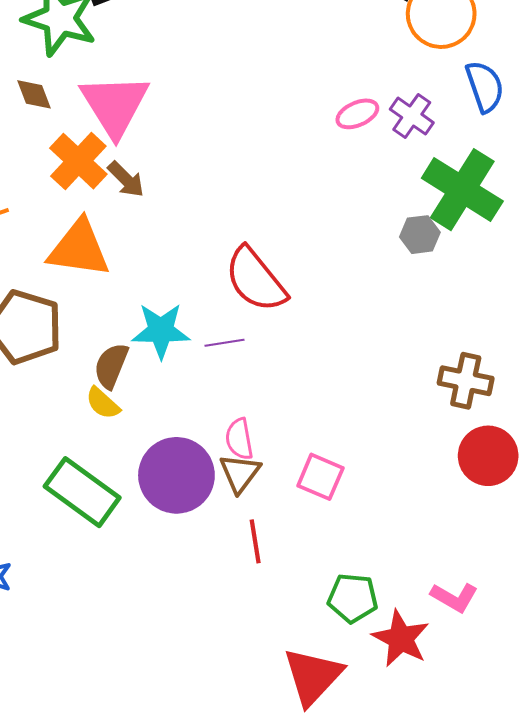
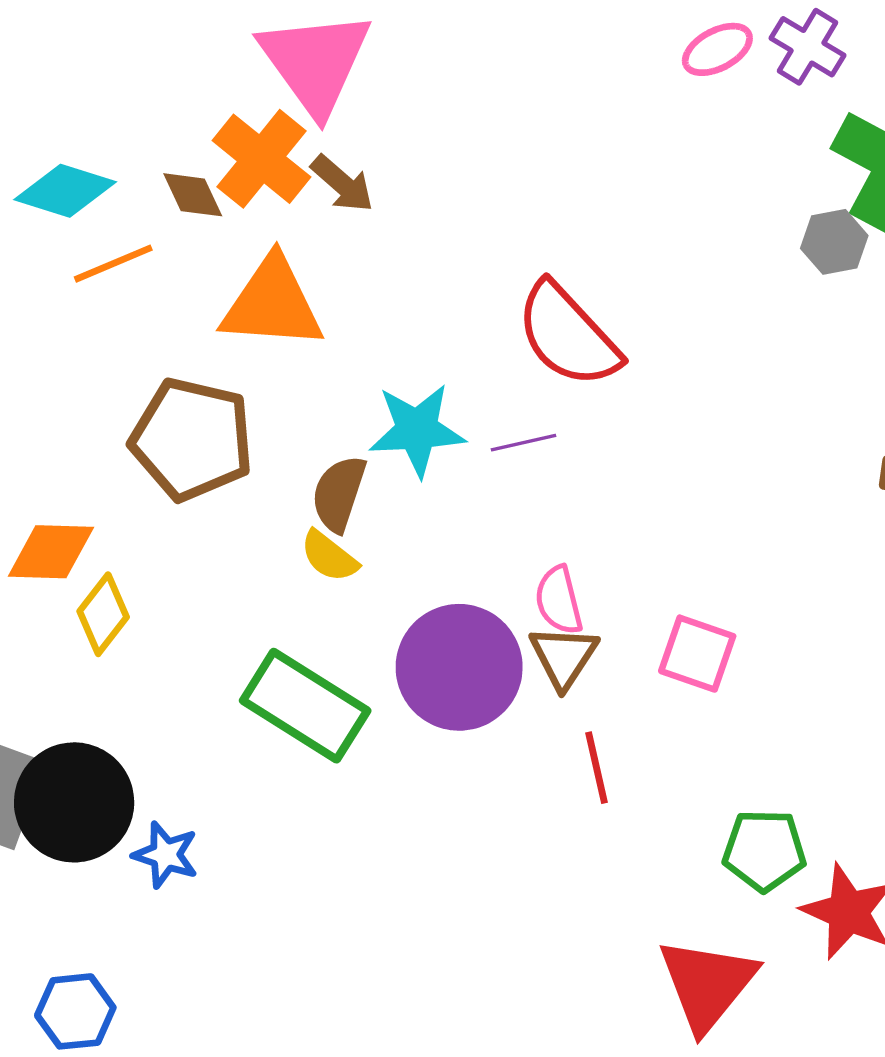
brown diamond: (34, 94) -> (193, 195), moved

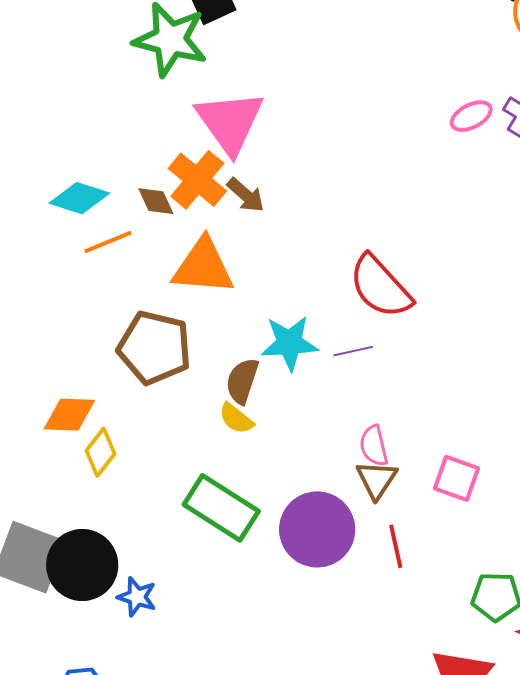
purple circle: (459, 667) -> (317, 529), moved

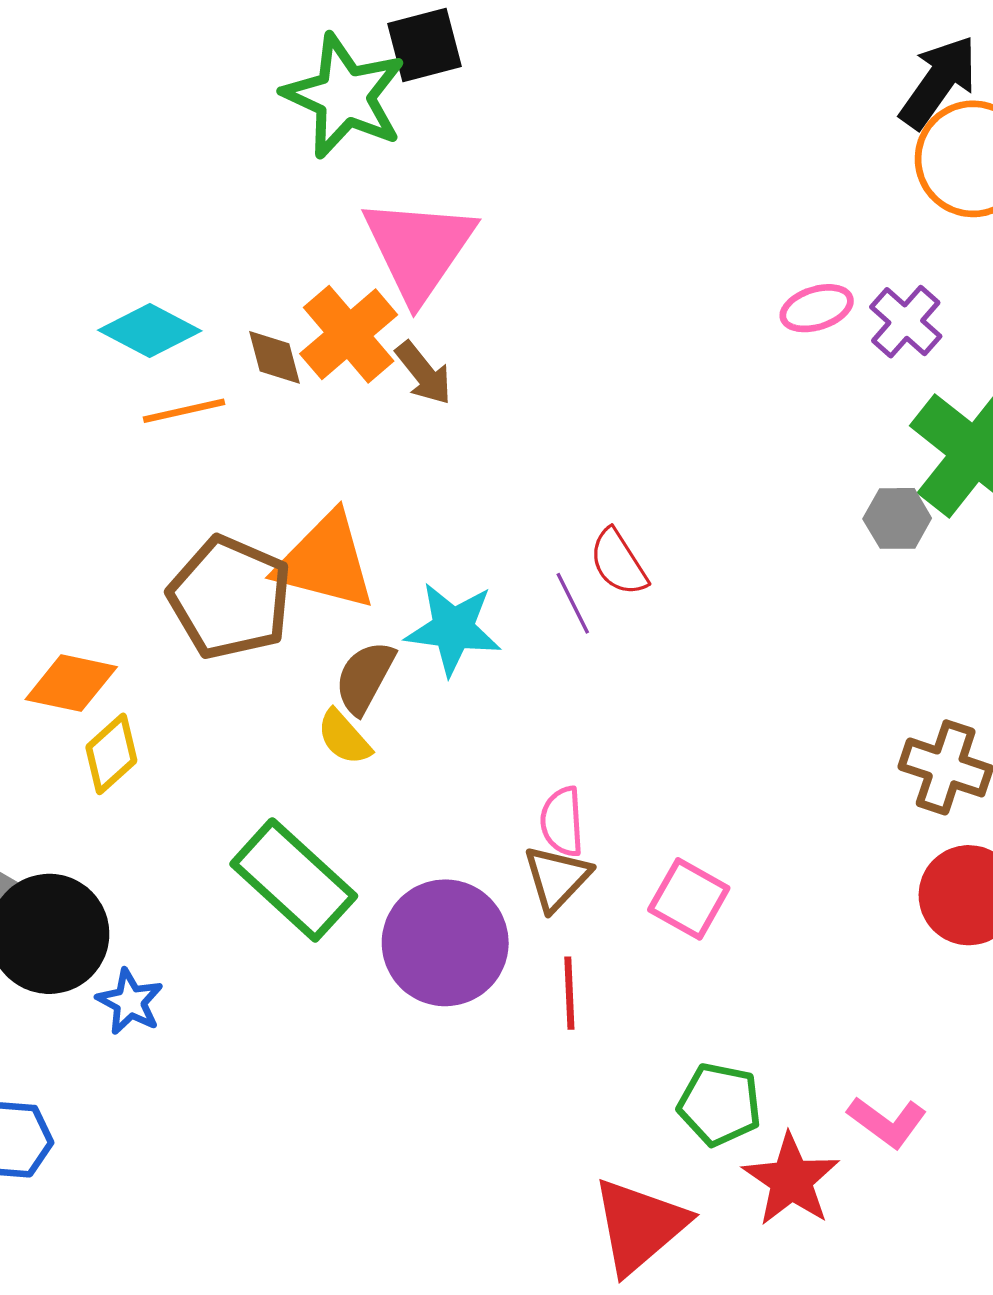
orange triangle: (203, 267) -> (326, 561), moved
red semicircle: (380, 287) -> (618, 562), size x0.6
purple line: (353, 351) -> (573, 603), moved, turned 66

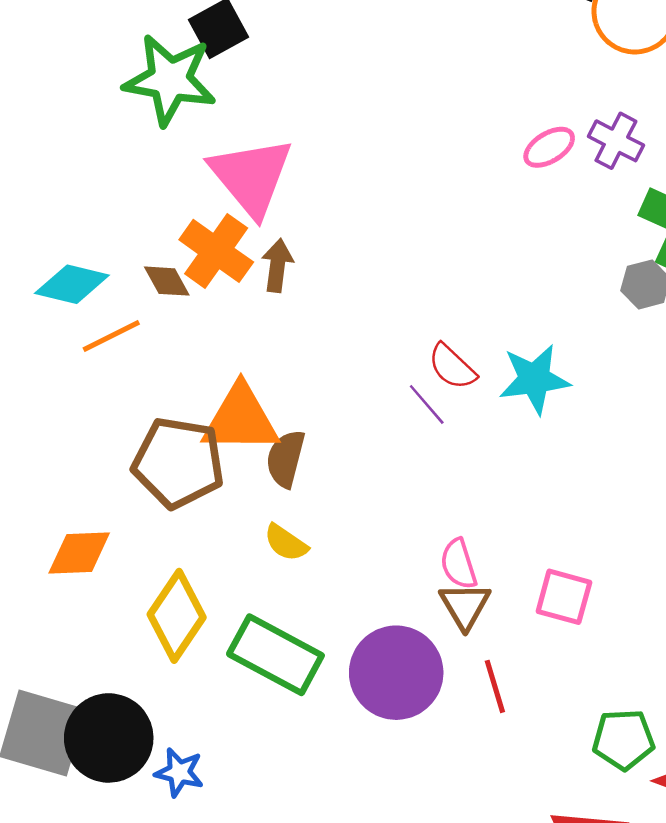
brown arrow: (424, 373) -> (277, 265), turned -120
cyan star: (453, 629) -> (534, 379), moved
brown semicircle: (365, 677) -> (286, 459), moved
yellow diamond: (111, 754) -> (177, 616), moved, size x1.5

